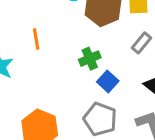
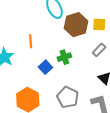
blue square: (108, 81) -> (45, 67), moved

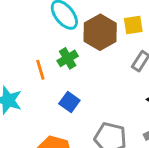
green cross: (64, 57) -> (68, 58), moved

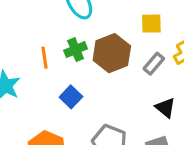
brown hexagon: (100, 32) -> (112, 53), moved

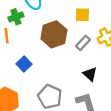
green cross: (76, 50) -> (16, 17), moved

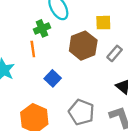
yellow square: (82, 15) -> (103, 23), moved

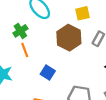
green cross: (42, 28) -> (20, 31), moved

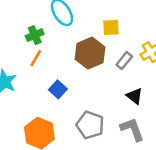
orange line: (25, 50) -> (36, 58), turned 40

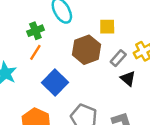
blue square: (58, 89) -> (55, 82), size x1.5
black triangle: (135, 96) -> (128, 79), moved

